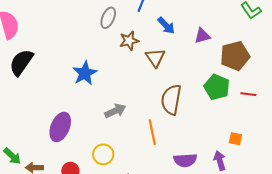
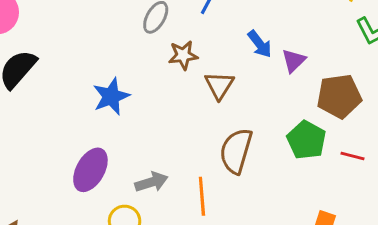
blue arrow: (166, 25) -> (260, 44), moved
purple triangle: (202, 36) -> (294, 61), turned -36
gray arrow: (115, 111) -> (151, 182), moved
purple ellipse: (60, 127) -> (90, 170), moved

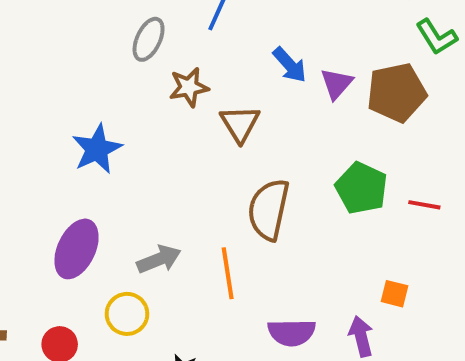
brown pentagon: (339, 96) -> (397, 93), moved

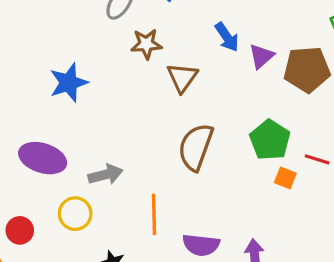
purple ellipse: (77, 249) -> (43, 158), turned 75
orange line: (228, 273) -> (154, 214), moved
orange square: (394, 294) -> (285, 178), moved

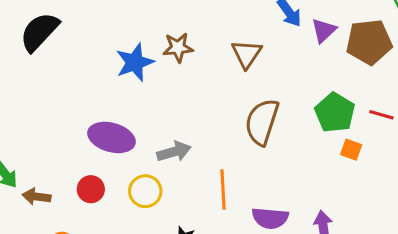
brown star: (146, 44) -> (178, 47), moved
red line: (317, 159) -> (381, 115), moved
red circle: (20, 230) -> (91, 189), moved

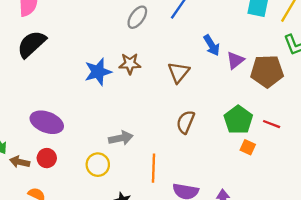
brown semicircle: (262, 122) -> (186, 122), size x0.7
purple ellipse: (111, 137) -> (47, 122), moved
red circle: (91, 189) -> (47, 158), moved

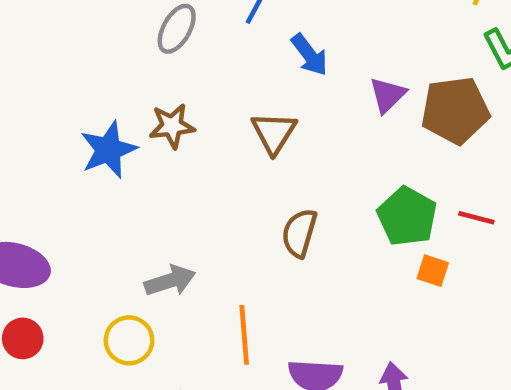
blue arrow: (212, 45) -> (309, 55), moved

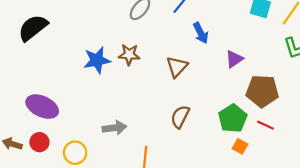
brown pentagon: (455, 110) -> (262, 91), moved
yellow circle: (129, 340) -> (75, 153), moved

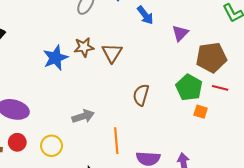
brown triangle: (177, 67) -> (112, 53), moved

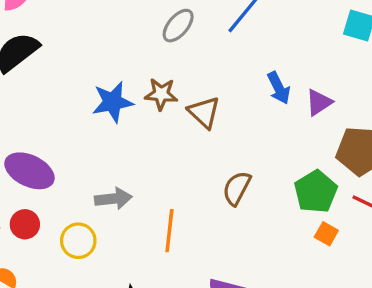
blue arrow: (145, 15) -> (279, 88), moved
brown triangle: (112, 53) -> (204, 112), turned -30
gray arrow: (83, 116) -> (113, 199), moved
orange line: (116, 141) -> (169, 231), moved

